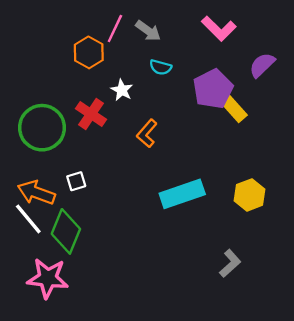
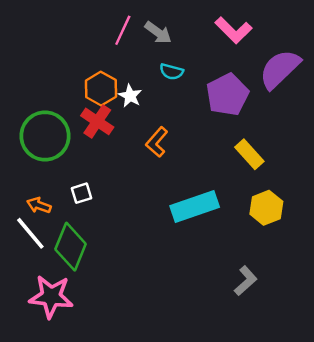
orange hexagon: (89, 52) -> (101, 89), moved
purple semicircle: (262, 65) -> (280, 69), size x1.5
yellow rectangle: (234, 108) -> (249, 154), moved
orange arrow: (36, 193) -> (39, 205), size x0.6

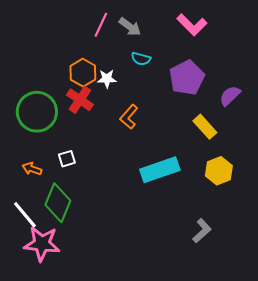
purple semicircle: (280, 69) -> (230, 96), moved, size x0.6
white star: (130, 96) -> (107, 79), turned -30
white line: (30, 233) -> (25, 215), moved

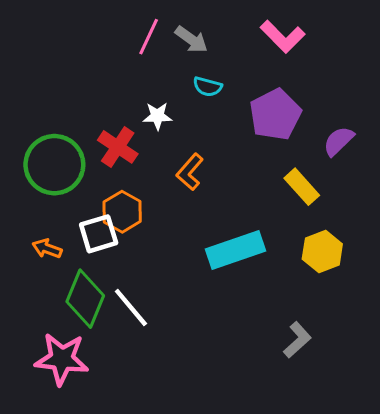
orange hexagon: (83, 73) -> (122, 212), moved
white square: (67, 159) -> (99, 234), size x1.5
white line: (25, 215) -> (131, 307), moved

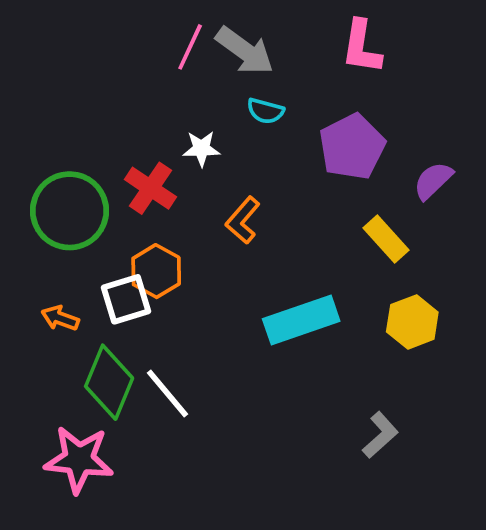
pink L-shape: (283, 37) -> (361, 47), turned 54
gray arrow: (191, 39) -> (245, 51), size x1.4

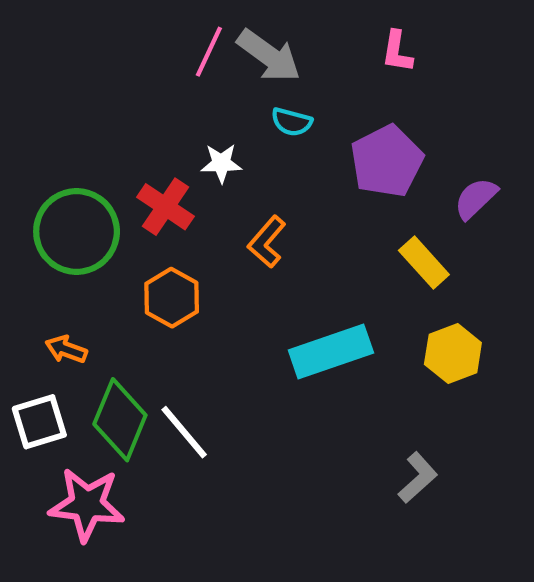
pink L-shape: (361, 47) -> (397, 52), size x0.7
white square: (126, 299) -> (39, 422), moved

